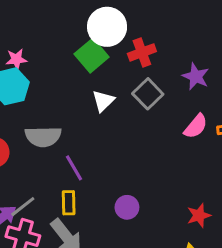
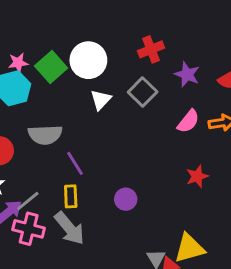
white circle: (107, 27) -> (88, 60), moved
red cross: (142, 52) -> (151, 49), moved
green square: (92, 55) -> (51, 67), moved
red star: (199, 215) -> (197, 176), moved

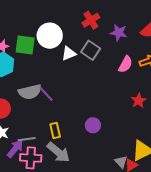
green square: (51, 67) -> (25, 45), turned -30
white triangle: (101, 100) -> (69, 54), moved, turned 35
purple line: (75, 163) -> (46, 94), moved
gray line: (28, 201) -> (27, 139), turned 42

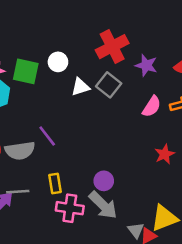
red cross: (91, 20) -> (112, 47), size x1.4
white circle: (50, 36) -> (58, 62), size x0.6
gray semicircle: (30, 92) -> (20, 151), moved
gray arrow: (58, 152) -> (103, 205), moved
pink cross: (31, 158) -> (70, 208), moved

